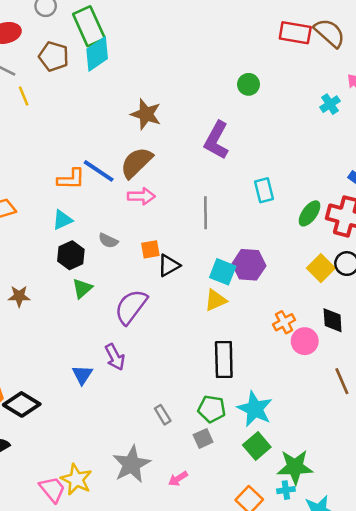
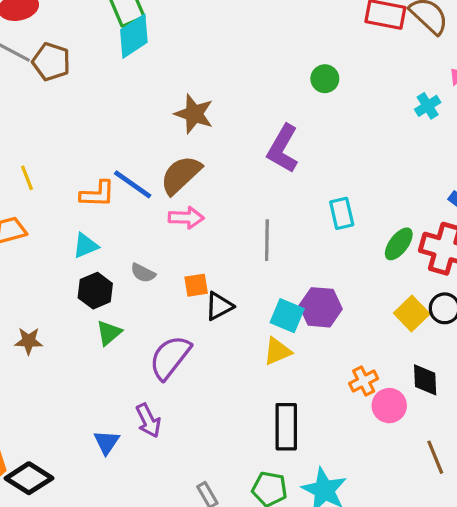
brown pentagon: (54, 56) -> (51, 62), moved
yellow line: (24, 96) -> (27, 178), moved

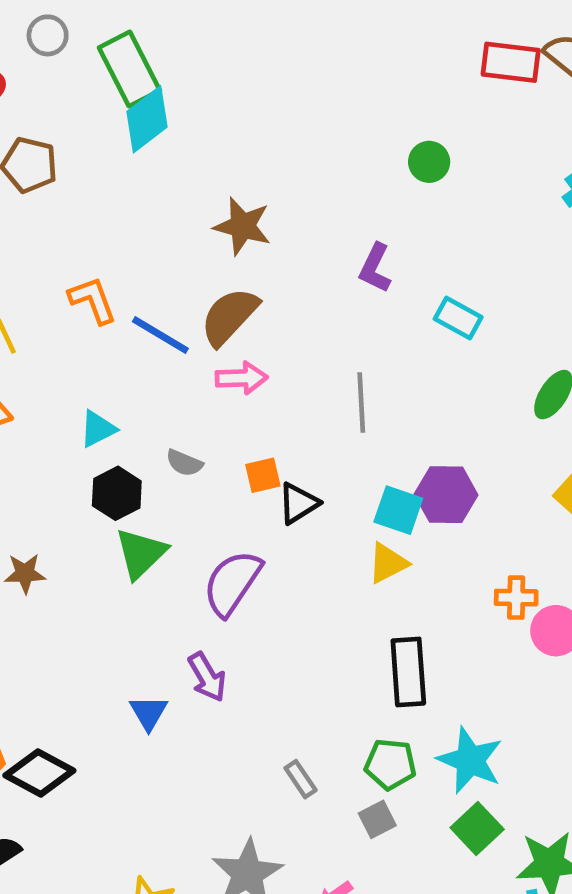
purple L-shape: (283, 149) -> (375, 268), size x0.7
orange L-shape: (97, 194) -> (93, 300), moved, turned -108
cyan rectangle: (342, 213) -> (458, 318), moved, turned -44
green triangle: (109, 333) -> (141, 553), size x1.4
orange cross: (364, 381) -> (516, 598), turned 32

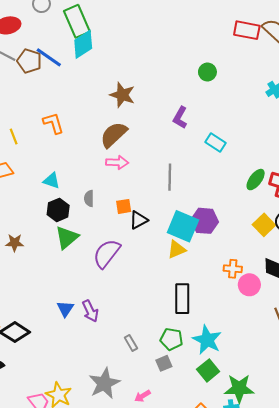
blue line: (160, 335) -> (49, 57), moved
cyan triangle: (98, 429) -> (52, 181), turned 42
gray semicircle: (184, 463) -> (89, 198), turned 63
cyan square: (398, 510) -> (183, 226), size x1.4
purple arrow: (207, 677) -> (90, 311), moved

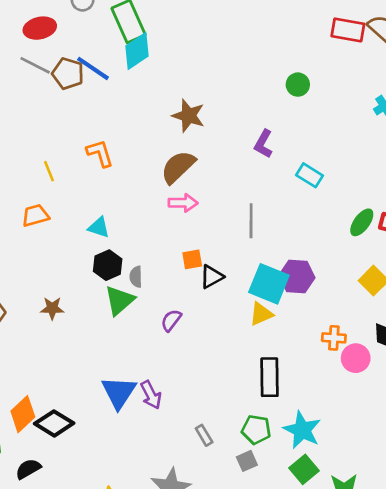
gray semicircle: (89, 198) -> (136, 277), moved
purple semicircle: (107, 253) -> (171, 320), size x0.6
blue triangle: (65, 309) -> (119, 392), size x1.6

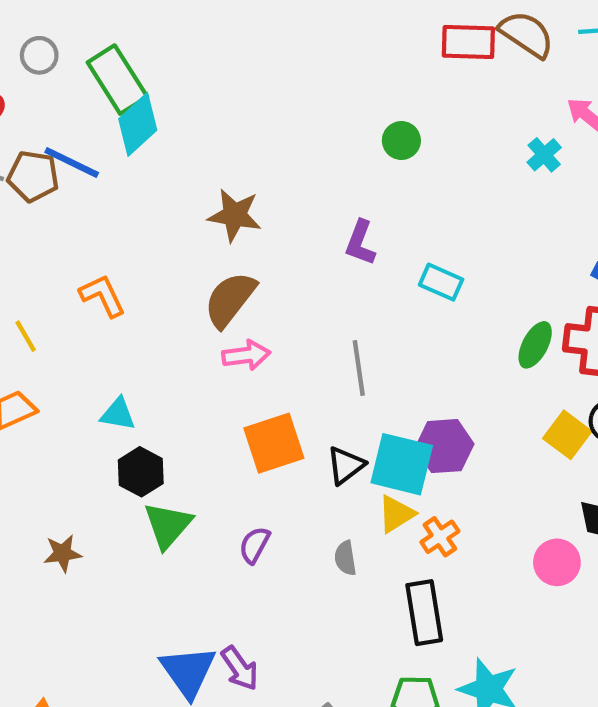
orange square: (192, 259) -> (274, 443), size x1.8
gray semicircle: (136, 277) -> (345, 558), moved
black triangle: (212, 277) -> (346, 465), moved
orange cross: (334, 338) -> (440, 537), moved, turned -30

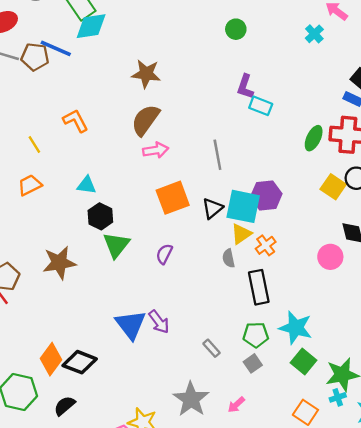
cyan diamond: (138, 124) -> (91, 26), turned 36
purple L-shape: (360, 243) -> (245, 87), moved
brown star: (63, 553) -> (59, 263), size x1.6
gray semicircle: (345, 558) -> (229, 258), moved

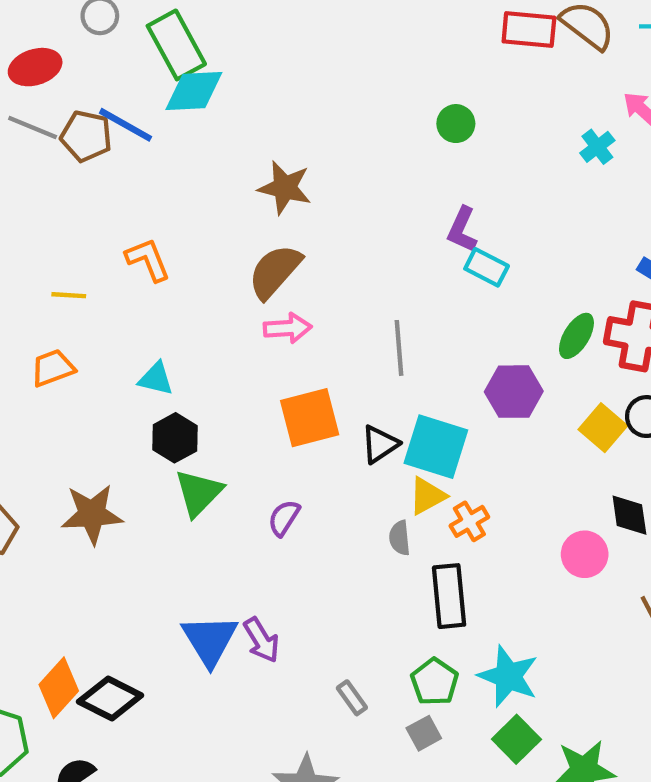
yellow line: (34, 145) -> (69, 295), turned -60
purple hexagon: (266, 196) -> (514, 392), moved
green pentagon: (256, 335) -> (435, 682), turned 30

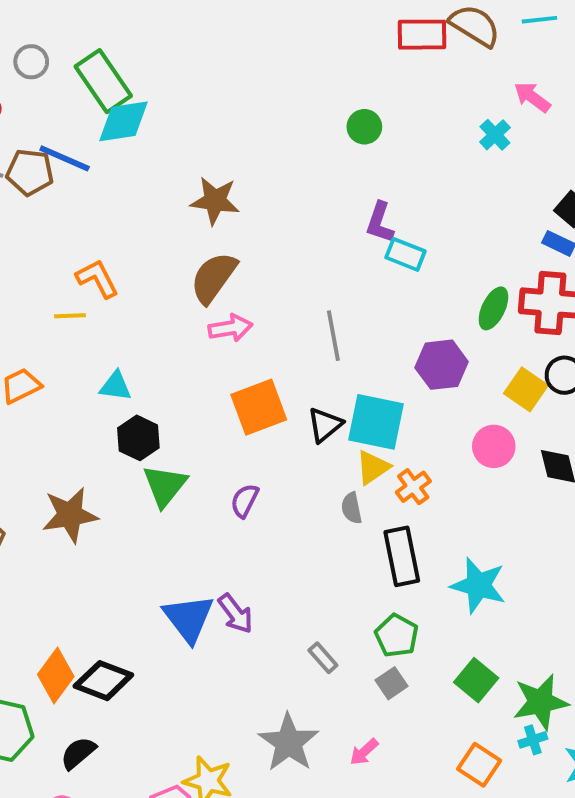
yellow line: (69, 295) -> (70, 316), moved
pink circle: (585, 554) -> (494, 446), moved
cyan star: (508, 676) -> (478, 585), moved

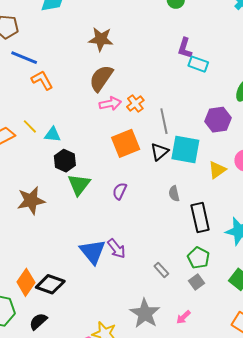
blue line: (65, 158) -> (24, 58), moved
yellow line: (70, 316) -> (30, 126), moved, turned 49
gray line: (333, 336) -> (164, 121), moved
yellow triangle: (373, 467) -> (217, 170), moved
orange cross: (413, 487) -> (135, 103), moved

